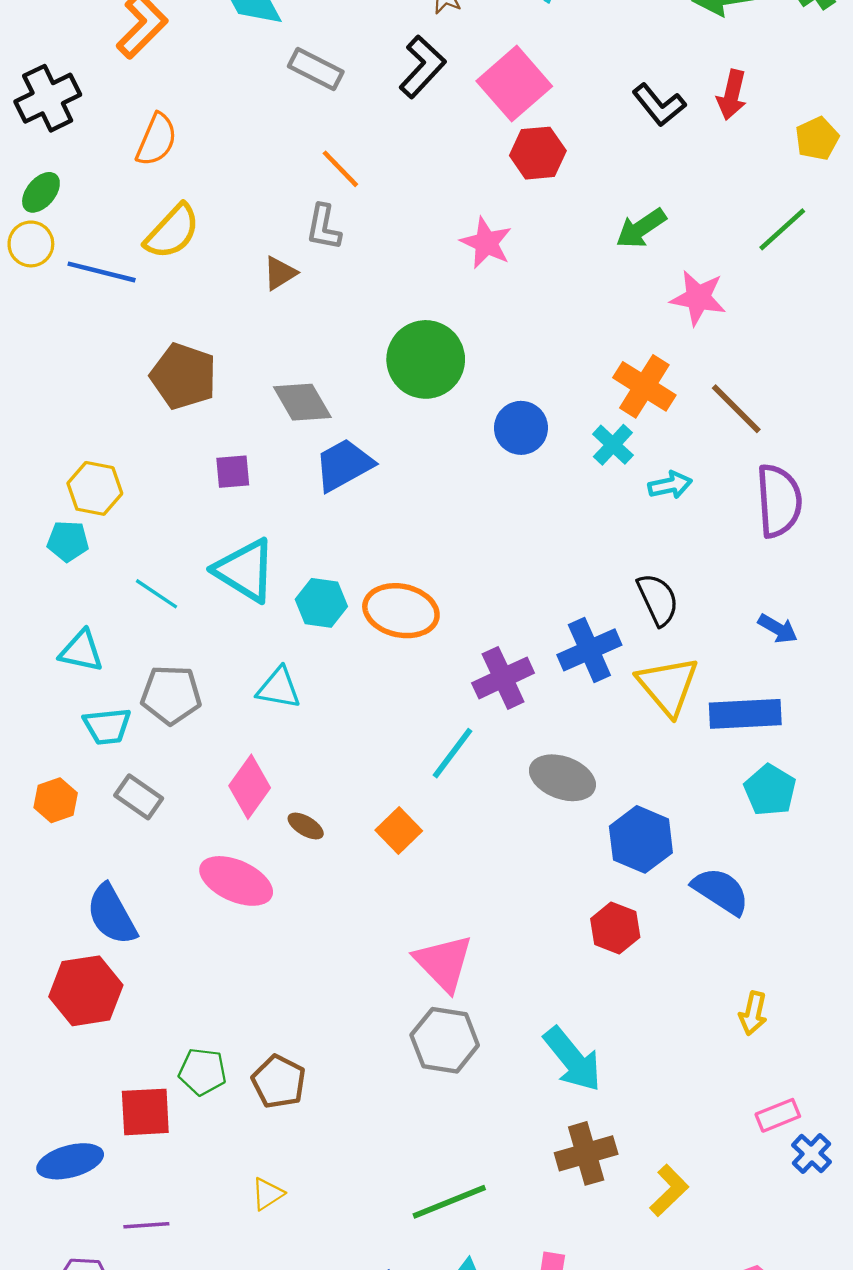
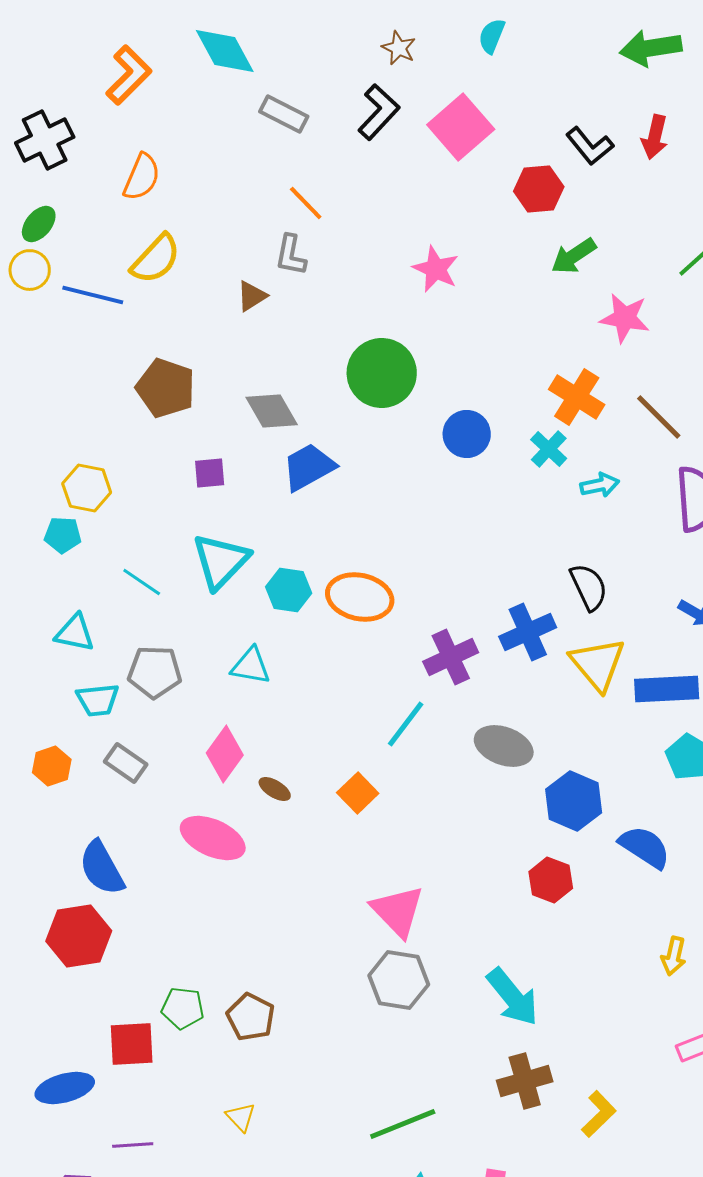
red hexagon: (538, 153) -> (539, 189), moved
cyan triangle: (245, 570) -> (221, 561), turned 42
yellow triangle: (268, 1194) -> (241, 1117), turned -40

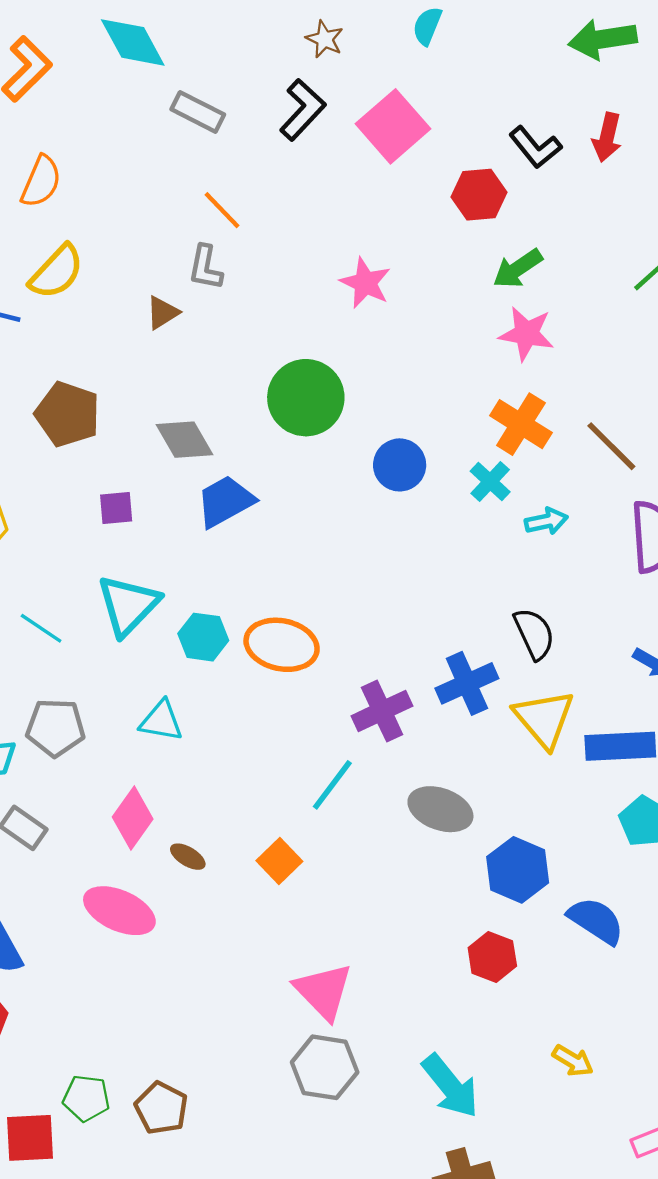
pink star: (625, 318) -> (526, 334), moved
yellow arrow: (674, 956) -> (573, 1061), moved, turned -72

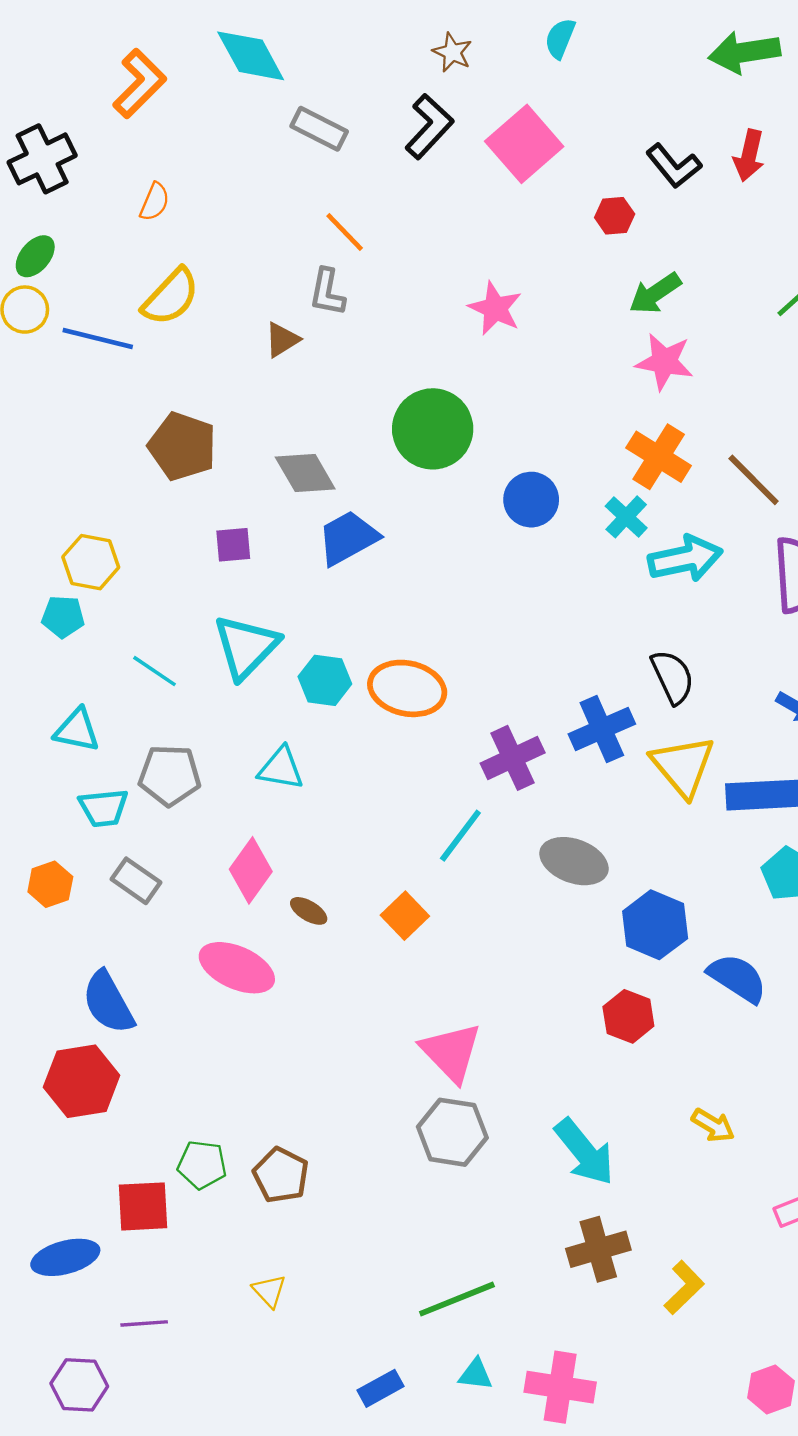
orange semicircle: (41, 181) -> (155, 202), size x0.7
red hexagon: (479, 195) -> (615, 216), size x0.7
cyan arrow: (546, 521) -> (685, 559), size x1.6

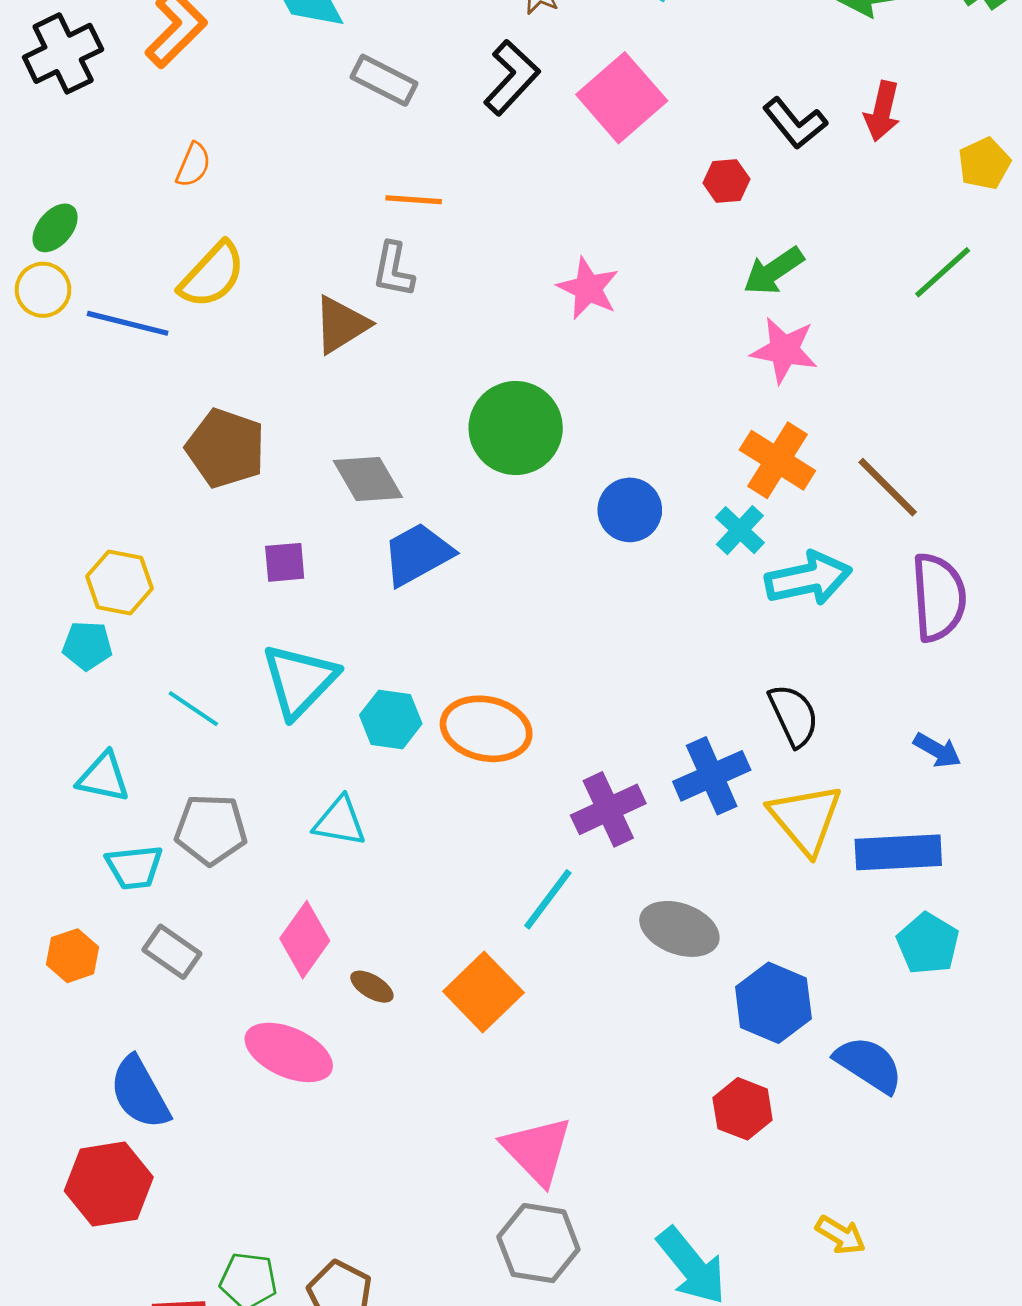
black cross: (42, 159) -> (63, 53), moved
orange line: (345, 232) -> (414, 200), turned -42
brown triangle: (282, 340) -> (341, 325), size x1.4
orange square: (405, 916) -> (483, 992), size x1.4

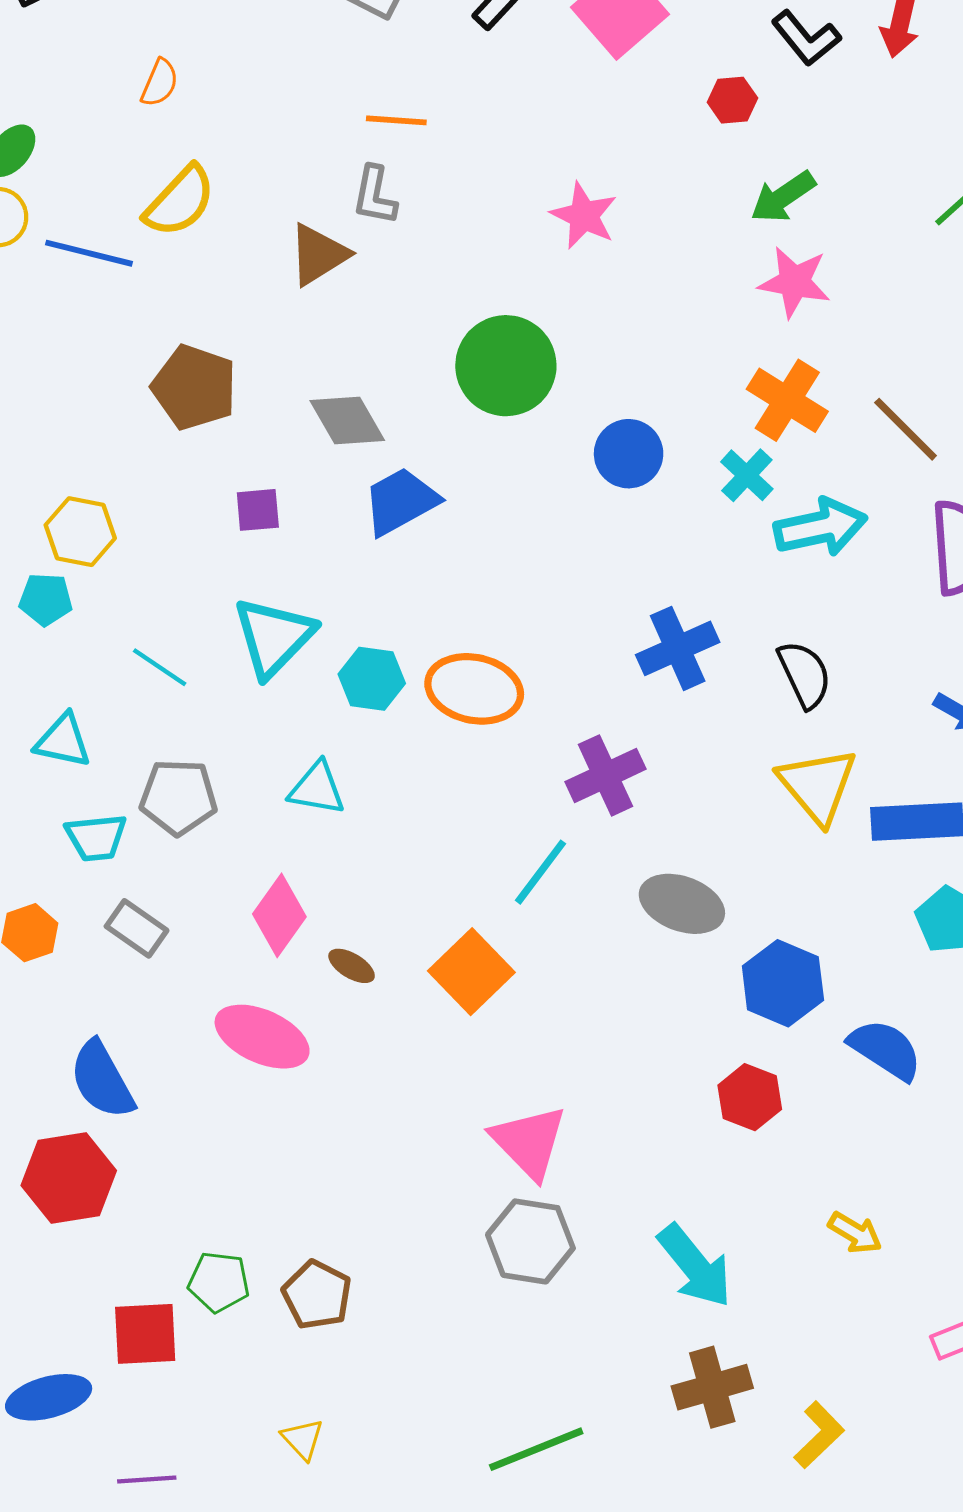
blue cross: (712, 776) -> (678, 648), moved

